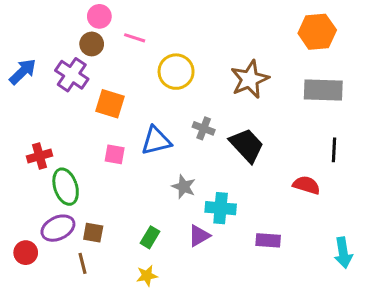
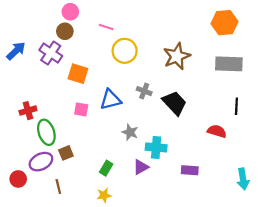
pink line: (135, 38) -> (106, 27), moved
brown square: (93, 233) -> (66, 153), moved, turned -32

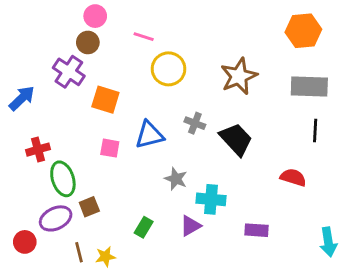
blue arrow: (16, 51) -> (22, 98), moved
black line: (236, 106) -> (315, 130), moved
yellow star: (104, 195) -> (105, 257), moved

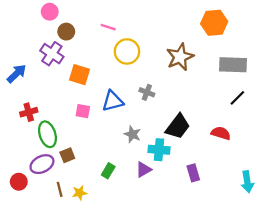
pink circle: (95, 16) -> (50, 12), moved
orange hexagon: (303, 31) -> (214, 23), moved
black line: (315, 130) -> (237, 98), turned 42
black trapezoid: (236, 139) -> (178, 127), moved, turned 80
purple rectangle: (256, 230) -> (193, 173), turned 70

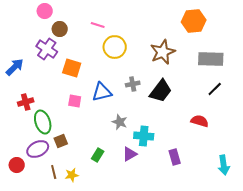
gray cross: (147, 92) -> (133, 84), turned -32
black trapezoid: (178, 127) -> (161, 91), moved

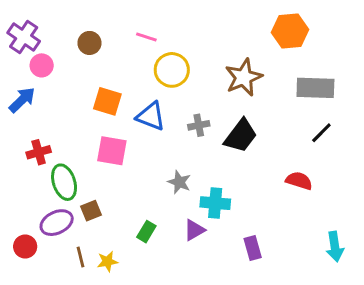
pink circle: (45, 11) -> (42, 65), moved
purple cross: (47, 49) -> (24, 37), moved
blue triangle: (102, 92) -> (151, 116), moved, turned 35
pink square: (75, 101) -> (112, 151), size x1.5
purple rectangle: (175, 157) -> (253, 248), moved

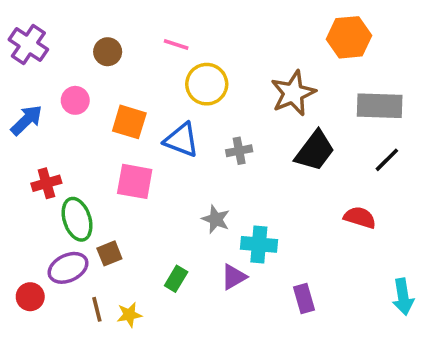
pink circle: (42, 65) -> (75, 100), moved
black trapezoid: (241, 136) -> (315, 151), moved

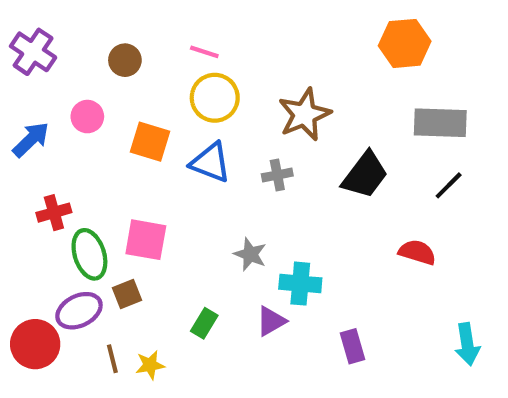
yellow circle: (207, 84) -> (215, 98), moved
brown star: (293, 93) -> (304, 114), moved
pink square: (135, 181) -> (146, 240), moved
red circle: (30, 297) -> (35, 344), size x1.5

